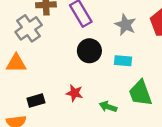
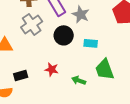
gray star: (125, 25) -> (81, 14), moved
gray cross: (29, 28) -> (32, 24), moved

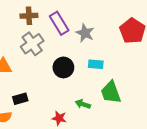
black circle: (64, 35) -> (63, 67), moved
red star: (52, 69) -> (59, 118), moved

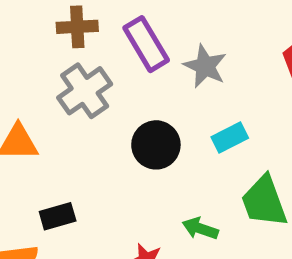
cyan rectangle: (96, 64) -> (230, 138), turned -32

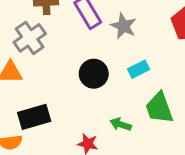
gray cross: (85, 91) -> (30, 38), moved
black rectangle: (58, 216) -> (34, 117), size x1.5

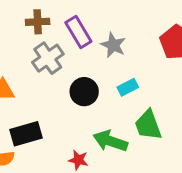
gray cross: (30, 38) -> (48, 58), moved
green arrow: (121, 124) -> (110, 141), size x1.6

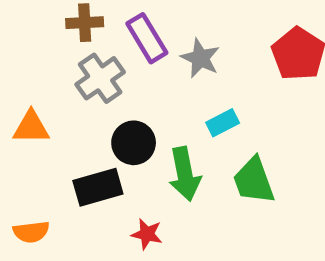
black circle: (84, 92) -> (134, 143), moved
black rectangle: (26, 134) -> (98, 187), moved
green arrow: (110, 141) -> (185, 174), moved, turned -120

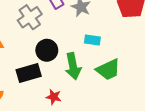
cyan rectangle: (223, 123) -> (92, 40), turned 35
green trapezoid: (254, 181) -> (108, 70), turned -95

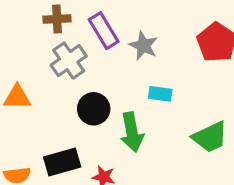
green trapezoid: (108, 70) -> (210, 137), moved
black rectangle: (29, 73) -> (62, 162), moved

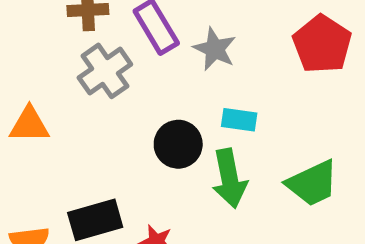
black circle: (94, 109) -> (178, 144), moved
green arrow: (132, 132) -> (229, 178), moved

